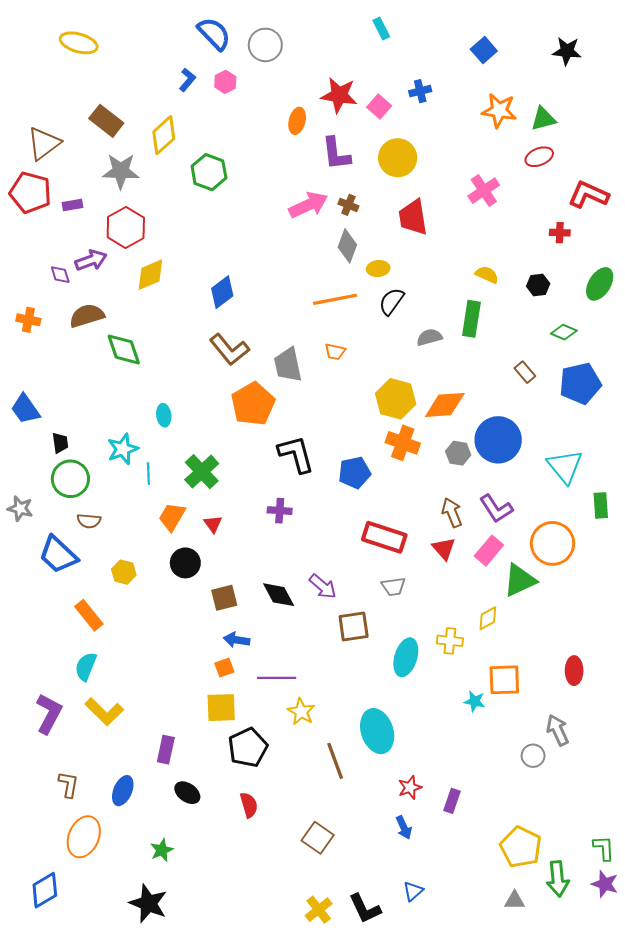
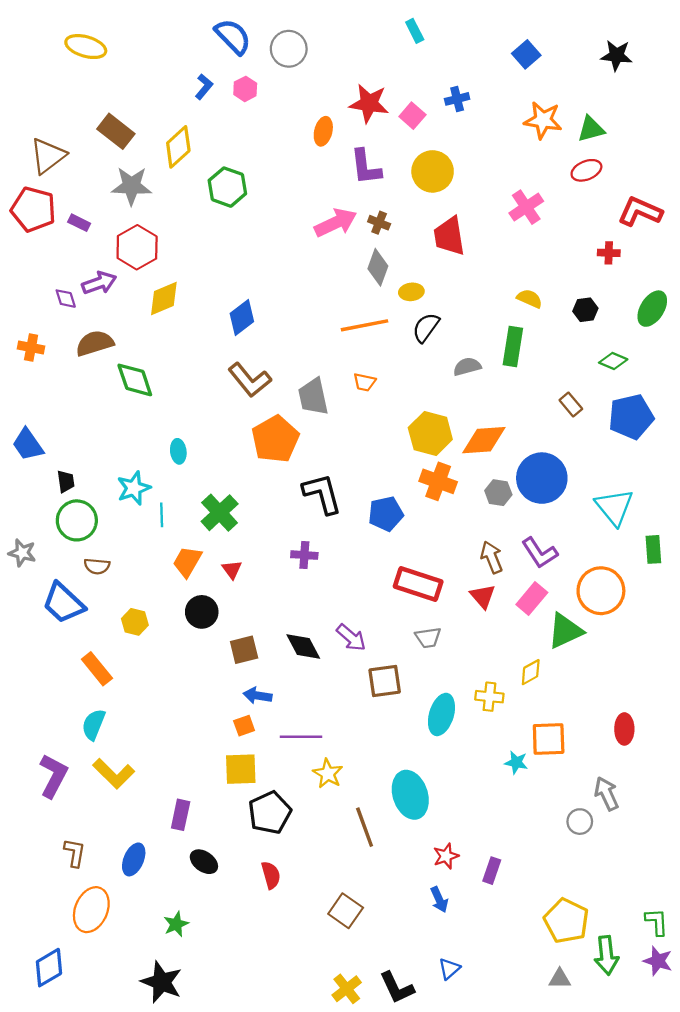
purple rectangle: (72, 205) -> (79, 223), turned 36

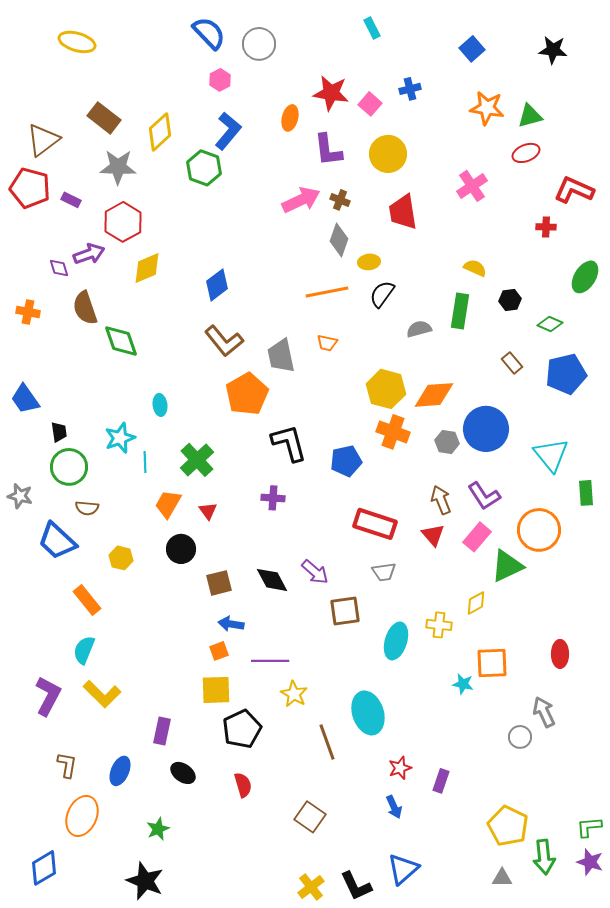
blue L-shape: (204, 87) -> (228, 131), moved, size x1.6
black hexagon: (585, 310) -> (510, 300), moved
brown semicircle: (95, 343) -> (85, 308), turned -92
green L-shape: (657, 922) -> (589, 827), turned -92
blue triangle: (449, 969) -> (403, 869), size x1.6

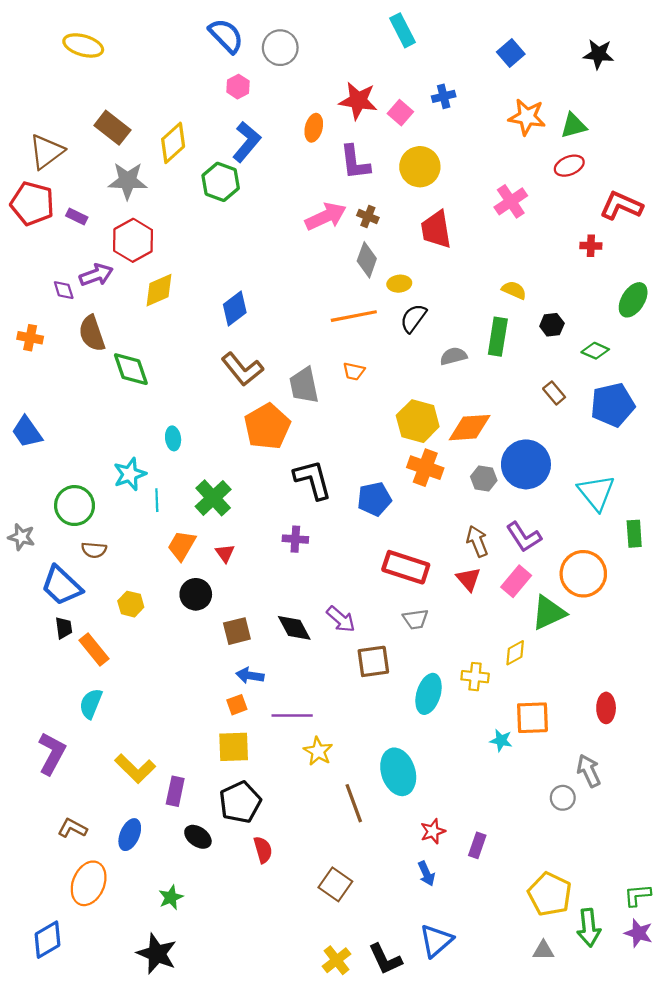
cyan rectangle: (372, 28) -> (403, 30), size x1.4
black trapezoid: (59, 432) -> (64, 628), moved
yellow L-shape: (102, 694) -> (135, 769), moved
black pentagon: (242, 729) -> (240, 802), moved
brown L-shape: (67, 765) -> (72, 828), turned -72

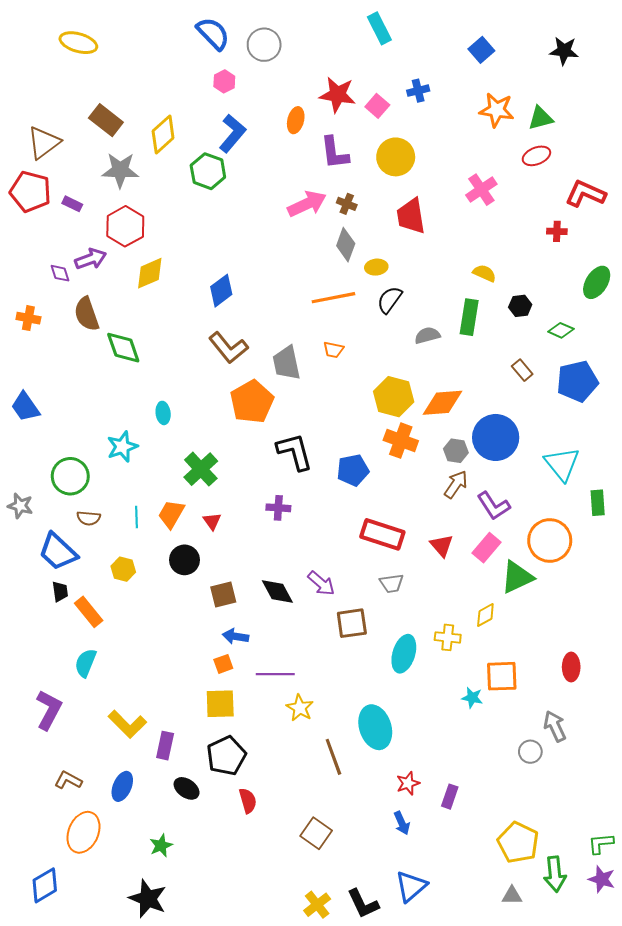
cyan line: (157, 500) -> (137, 517), moved
brown arrow: (477, 541) -> (456, 484), moved, turned 56

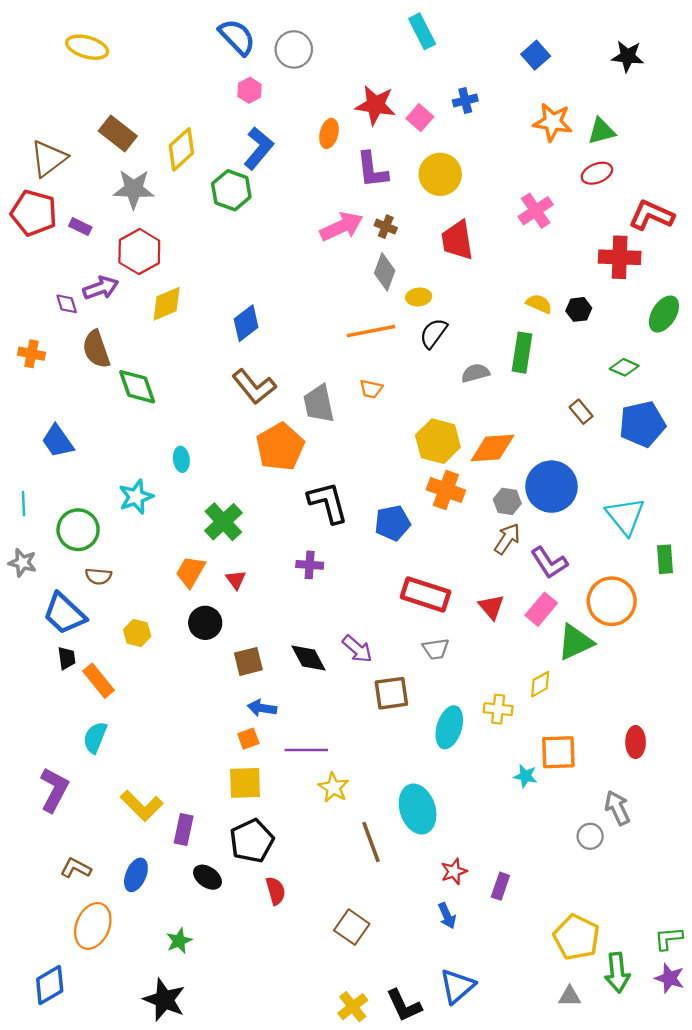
red cross: (557, 231) -> (620, 257), size x1.8
black hexagon: (520, 306) -> (579, 309), moved
blue trapezoid: (25, 407) -> (58, 441), moved
cyan line: (137, 517) -> (24, 504), moved

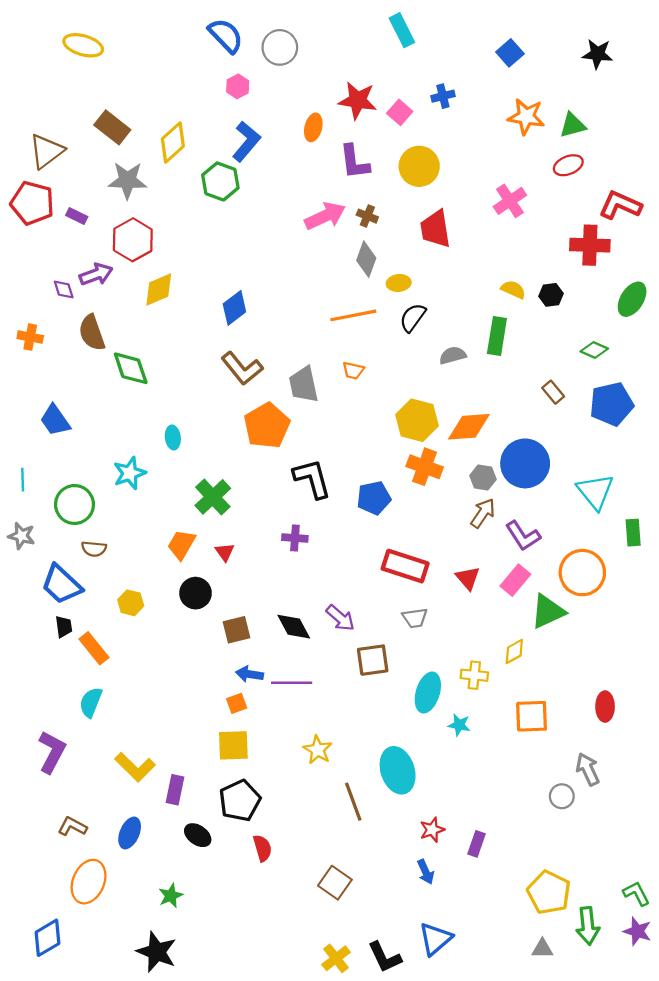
purple line: (306, 750) -> (292, 683), moved
cyan star: (525, 776) -> (459, 725), moved
green L-shape: (668, 938) -> (636, 893), turned 68

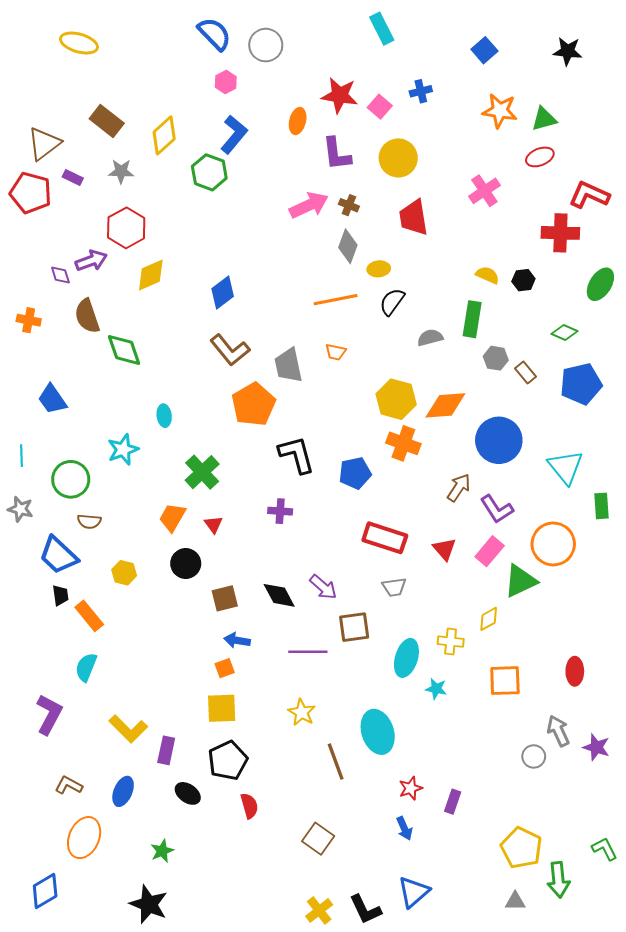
gray star: (127, 180) -> (121, 171), size x0.7
purple rectangle: (77, 216) -> (73, 177), moved
gray hexagon: (483, 477) -> (496, 358), moved
purple line: (292, 683) -> (308, 652), moved
purple star: (637, 931) -> (596, 747), moved

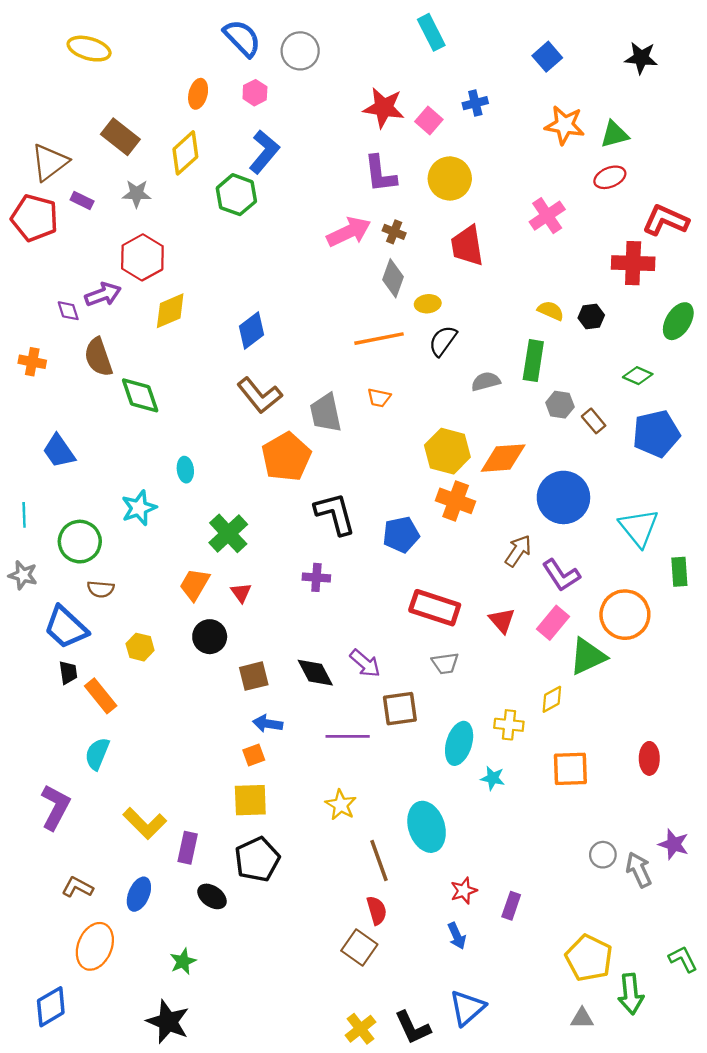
orange ellipse: (298, 121) -> (198, 94), moved
gray arrow: (558, 731) -> (639, 870), moved
red semicircle: (249, 806) -> (377, 910), moved

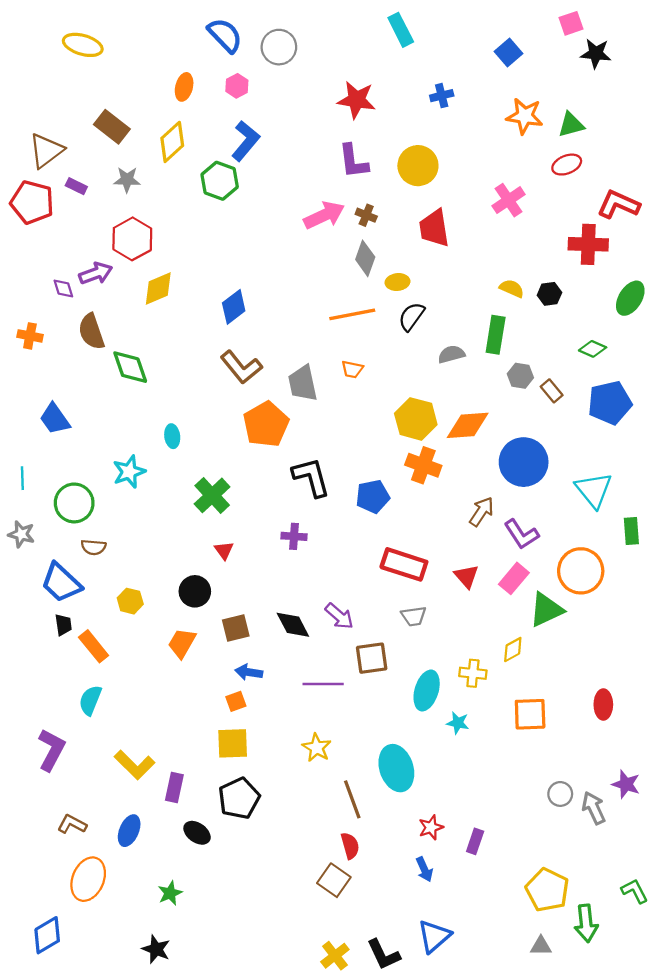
pink square: (429, 120) -> (571, 23), moved, turned 30
orange trapezoid: (195, 584) -> (182, 643), moved
black star: (168, 1022) -> (156, 949), size x0.7

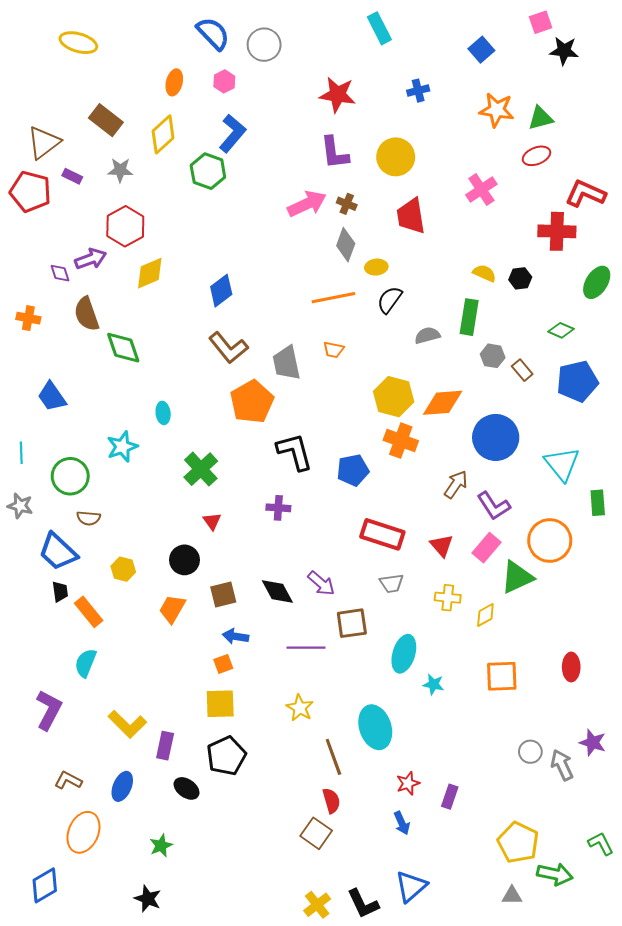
yellow cross: (473, 673) -> (448, 598), moved
green arrow: (586, 923) -> (555, 874), turned -72

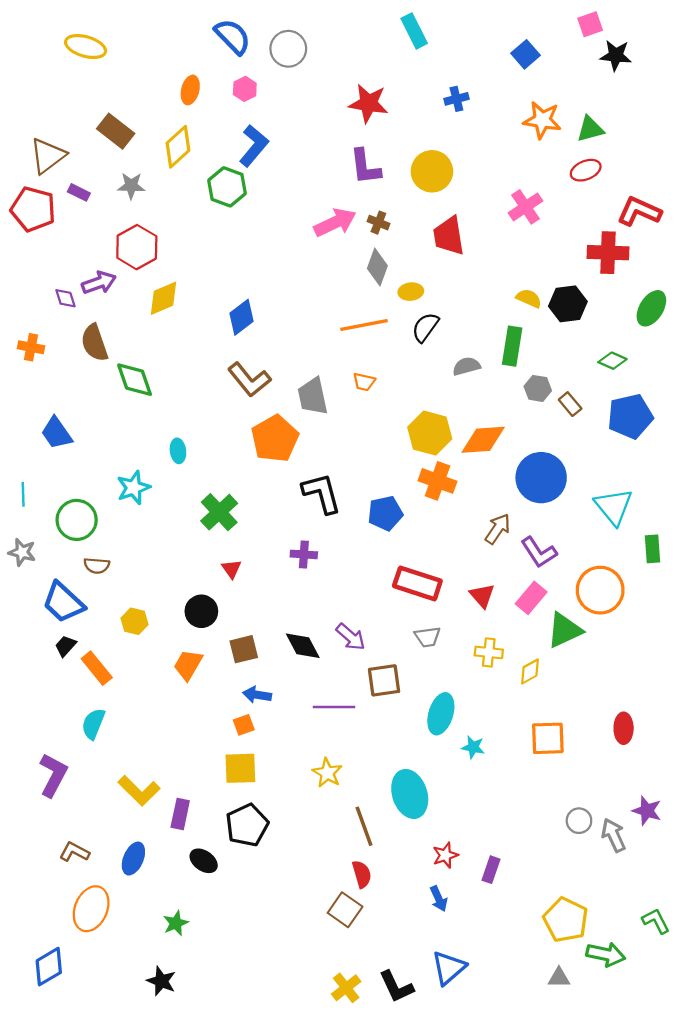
black hexagon: (520, 278) -> (568, 304), size x1.5
black trapezoid: (60, 592) -> (65, 646), turned -130

